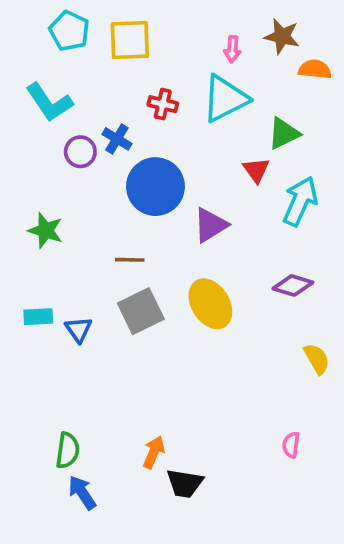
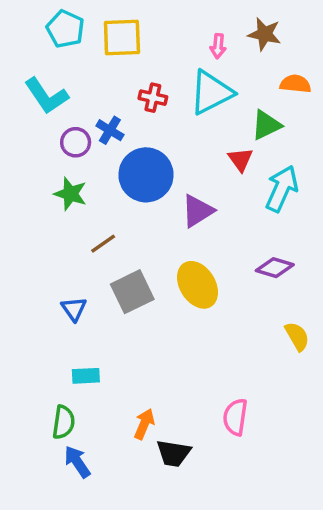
orange semicircle: (315, 69) -> (295, 84), moved
green star: (46, 231) -> (70, 194), moved
brown line: (130, 260) -> (103, 244), moved, turned -36
cyan rectangle: (38, 317) -> (86, 376), moved
pink semicircle: (291, 445) -> (235, 417), moved, size x1.5

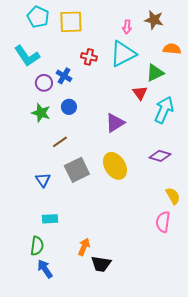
blue circle: (146, 175) -> (69, 107), moved, size x0.5
pink semicircle: (235, 417) -> (163, 222), moved

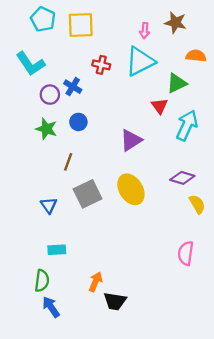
brown line: (60, 142) -> (68, 162), turned -35
yellow semicircle: (173, 196) -> (197, 204), moved

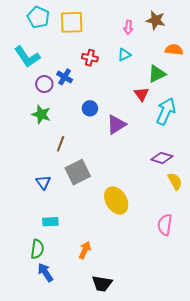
cyan triangle: (140, 61) -> (124, 55), size x0.5
blue circle: (78, 122) -> (90, 108), moved
yellow ellipse: (131, 189) -> (116, 200), moved
black trapezoid: (115, 301) -> (102, 284), moved

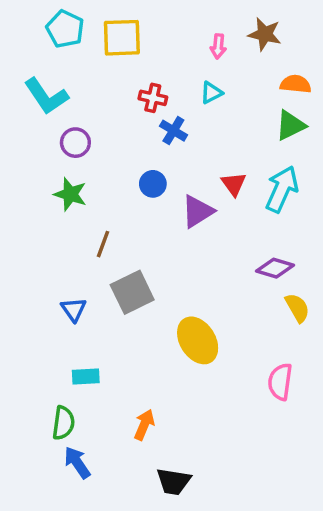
green triangle: (157, 74) -> (290, 125), moved
blue cross: (65, 77) -> (173, 131), moved
red triangle: (142, 94) -> (234, 184), moved

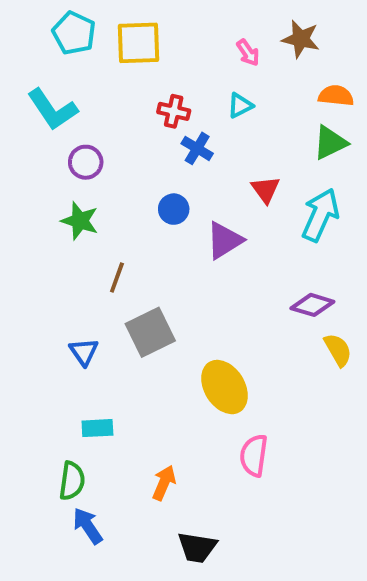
pink arrow: (218, 46) -> (248, 53), turned -40
red triangle: (234, 184) -> (266, 190), moved
pink semicircle: (280, 382) -> (254, 455), moved

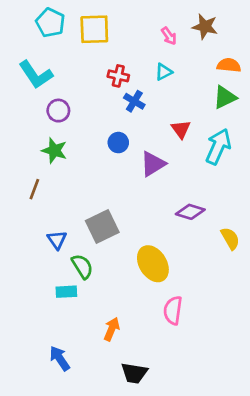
brown line: (117, 278) -> (34, 189), moved
purple diamond: (312, 305) -> (190, 212), moved
green semicircle: (72, 481) -> (82, 266), moved, turned -40

